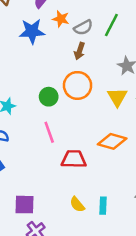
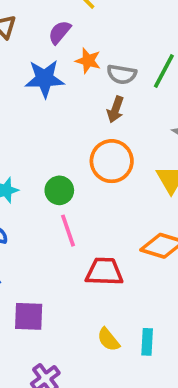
gray semicircle: (83, 28) -> (122, 74), turned 36
green circle: (49, 97) -> (59, 190), moved
purple square: (24, 205) -> (29, 316), moved

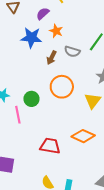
gray semicircle: (122, 74) -> (72, 52), moved
brown arrow: (115, 109) -> (52, 58), moved
pink line: (68, 231) -> (18, 115), moved

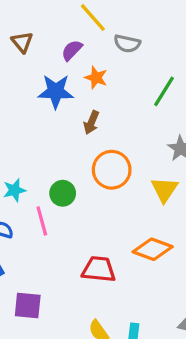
gray semicircle: (72, 52) -> (127, 44), moved

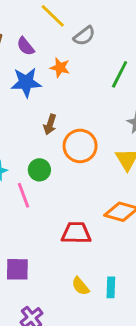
gray semicircle: (127, 44) -> (84, 36), turned -45
purple semicircle: (72, 50) -> (26, 46), moved, turned -78
brown arrow: (91, 122) -> (50, 124), moved

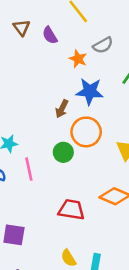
gray semicircle: (84, 36) -> (103, 45), moved
blue star: (26, 82) -> (90, 91), moved
green circle: (39, 170) -> (63, 152), moved

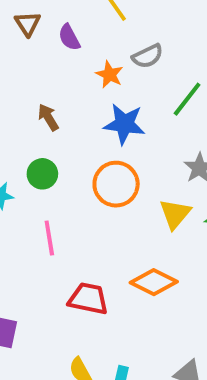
brown arrow: (62, 109) -> (48, 117), moved, turned 120
green circle: (63, 152) -> (42, 174), moved
pink line: (29, 169) -> (49, 238), moved

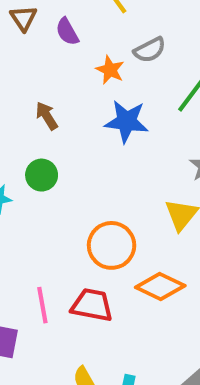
orange circle: (116, 184) -> (112, 245), moved
pink line: (49, 238) -> (42, 305), moved

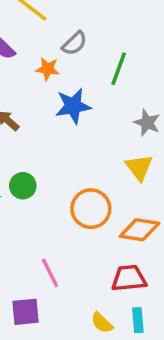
green circle: (42, 175) -> (23, 186), moved
red trapezoid: (92, 305) -> (129, 278), moved

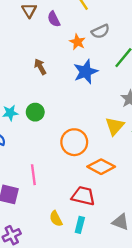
blue star: (73, 106) -> (86, 72), turned -30

